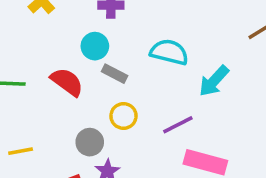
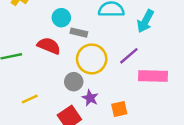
yellow circle: (123, 116) -> (92, 59), size x1.6

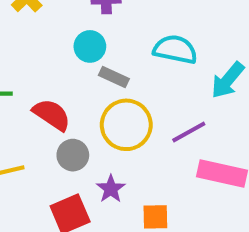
red semicircle: (49, 46) -> (52, 115), moved
gray circle: (74, 82) -> (73, 155), moved

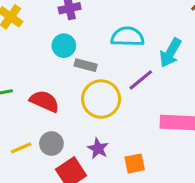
purple line: (189, 132) -> (141, 80), moved
gray circle: (73, 155) -> (51, 144), moved

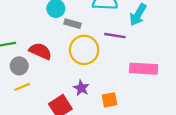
purple line: (141, 80) -> (115, 36), turned 48
gray circle: (51, 144) -> (19, 66), moved

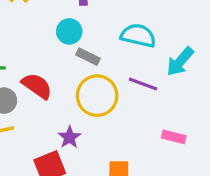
pink rectangle: (144, 69) -> (174, 137), size x0.6
purple star: (81, 88) -> (69, 137), moved

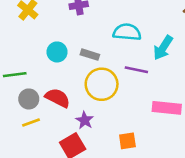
cyan circle: (69, 31) -> (57, 52), moved
red semicircle: (37, 86) -> (58, 98), moved
pink rectangle: (174, 137) -> (167, 108), size x1.5

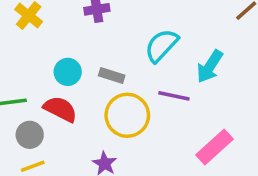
cyan semicircle: (127, 32) -> (161, 45), turned -52
red semicircle: (58, 98) -> (60, 109), moved
pink rectangle: (167, 108) -> (215, 147), turned -48

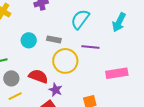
cyan arrow: (210, 66) -> (119, 22), moved
red semicircle: (60, 109) -> (38, 76), moved
pink rectangle: (215, 147) -> (117, 73), turned 40

